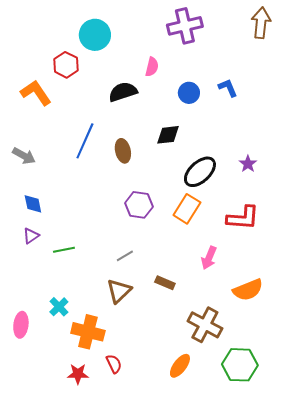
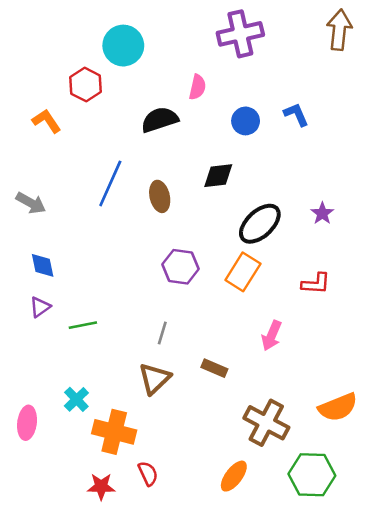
orange L-shape: (36, 93) -> (47, 121), size x0.7
red L-shape: (243, 218) -> (316, 284), size x0.7
gray line: (125, 256) -> (162, 333), turned -42
orange semicircle: (248, 290) -> (338, 407), moved

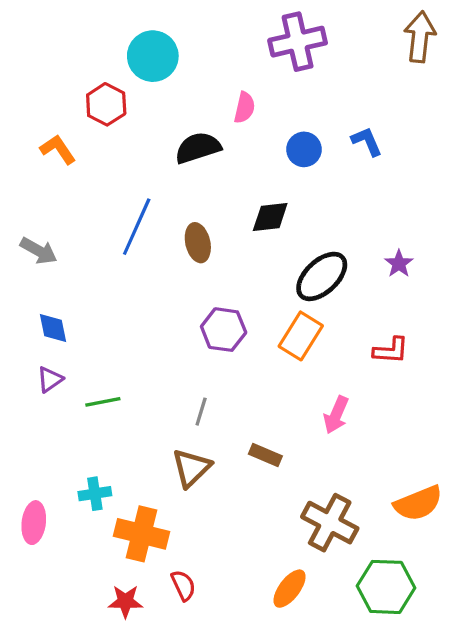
cyan cross: (76, 399) -> (95, 494), turned 35

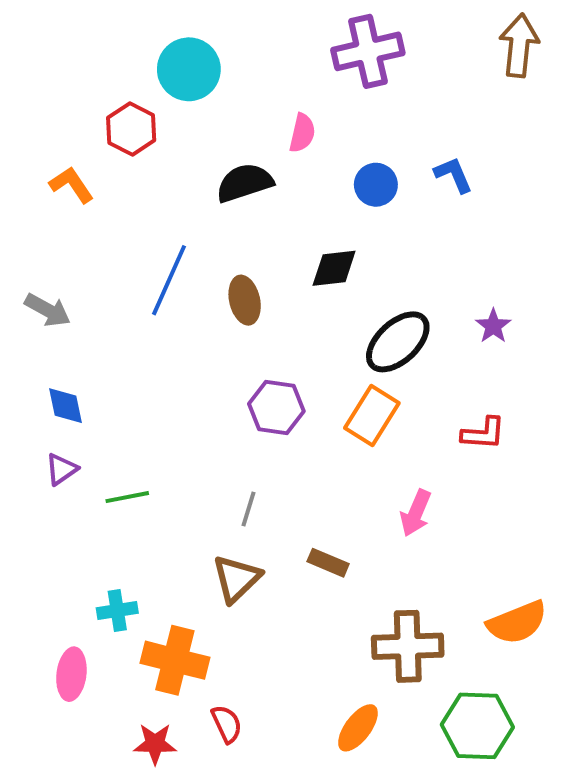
pink ellipse: (34, 523) -> (71, 674), moved
brown cross: (330, 523) -> (408, 646), turned -30

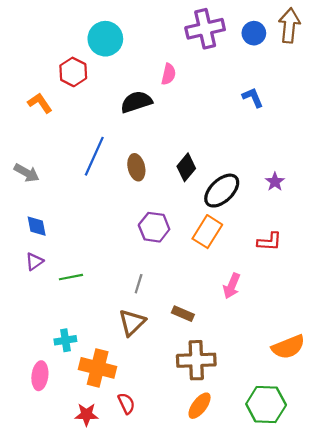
blue circle: (376, 185) -> (254, 33), moved
black diamond: (334, 268) -> (186, 167), moved, turned -44
brown cross: (408, 646) -> (196, 360), moved

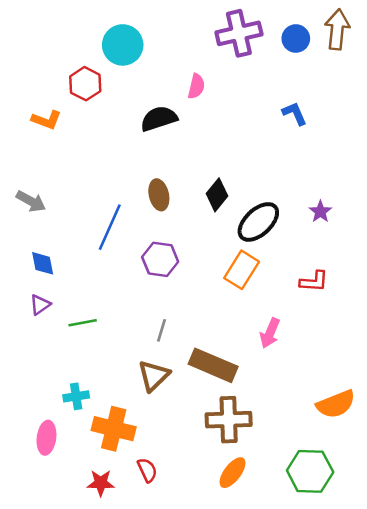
orange L-shape: (40, 103) -> (46, 120), turned 145
blue line: (94, 156) -> (110, 227), moved
purple hexagon: (154, 227) -> (160, 259), moved
brown rectangle: (183, 314) -> (213, 365), size x1.8

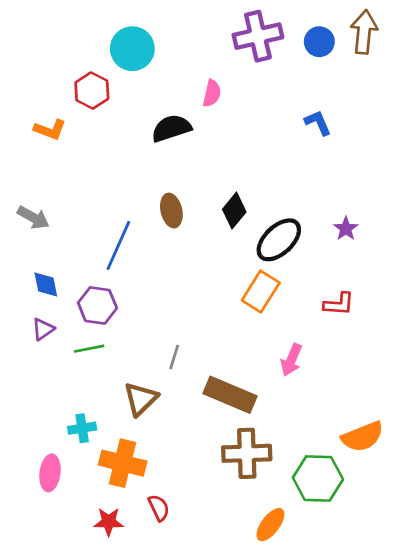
purple hexagon: (160, 259) -> (97, 305), moved
brown triangle: (154, 376) -> (141, 399), moved
green hexagon: (310, 471) -> (318, 478), moved
orange ellipse: (233, 473) -> (270, 525), moved

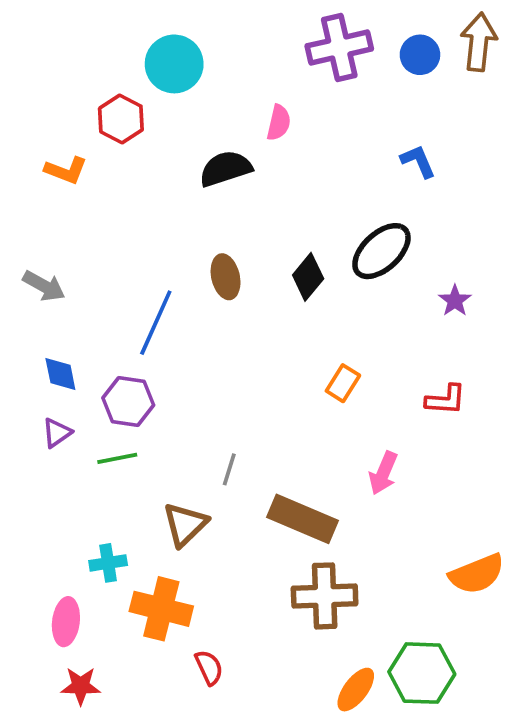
black ellipse: (279, 240) -> (381, 251), moved
orange rectangle: (261, 291) -> (343, 383), size x0.7
green hexagon: (318, 478) -> (422, 673), moved
red star: (109, 522) -> (81, 686), moved

